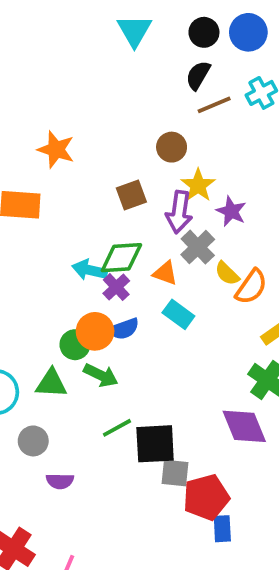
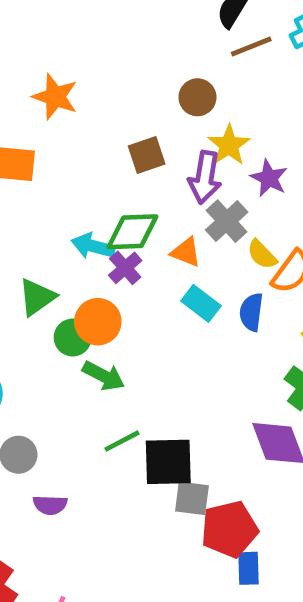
blue semicircle: (124, 329) -> (251, 312), moved, turned 116
green triangle: (51, 383) -> (37, 297), moved, turned -40

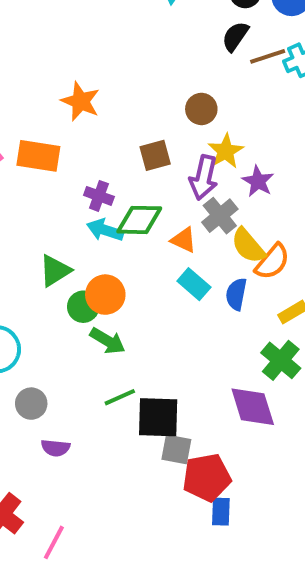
brown line: (251, 46) -> (268, 56), moved
yellow semicircle: (262, 254) -> (248, 246), size x1.4
purple cross: (125, 268) -> (99, 196), moved, turned -32

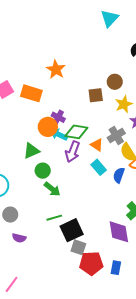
brown square: (155, 155) -> (96, 95), moved
purple arrow: (204, 177) -> (73, 152), moved
orange circle: (105, 295) -> (48, 127), moved
black square: (158, 417) -> (72, 230), turned -35
blue rectangle: (221, 512) -> (116, 268), moved

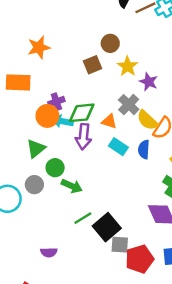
orange star: (56, 69) -> (39, 47), turned -30
purple cross: (58, 117) -> (56, 102), turned -32
gray circle: (10, 215) -> (34, 185), moved

